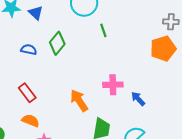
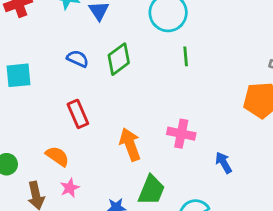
red rectangle: (27, 93) -> (78, 114), moved
blue arrow: (138, 99) -> (224, 163), moved

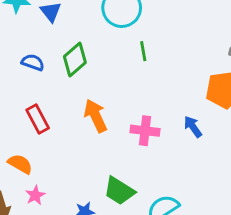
orange arrow: (130, 144) -> (96, 116), moved
blue arrow: (224, 163) -> (193, 127), moved
green trapezoid: (152, 190) -> (119, 191), turned 104

